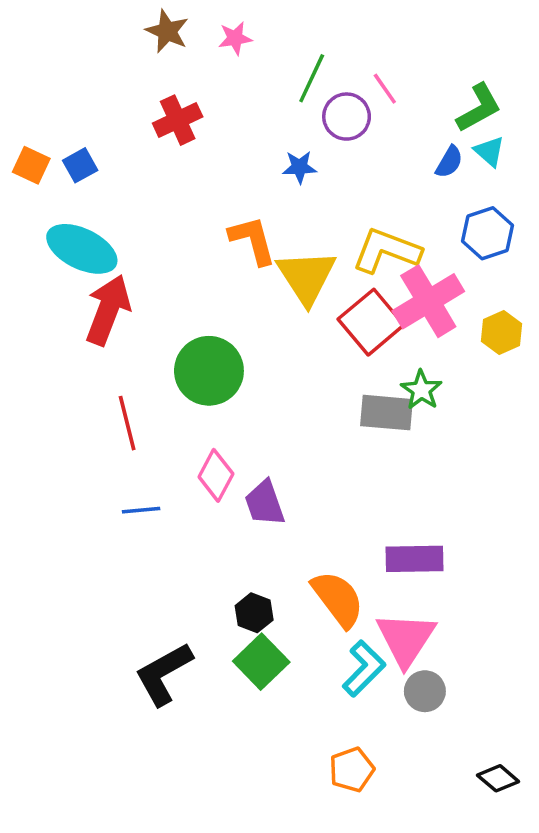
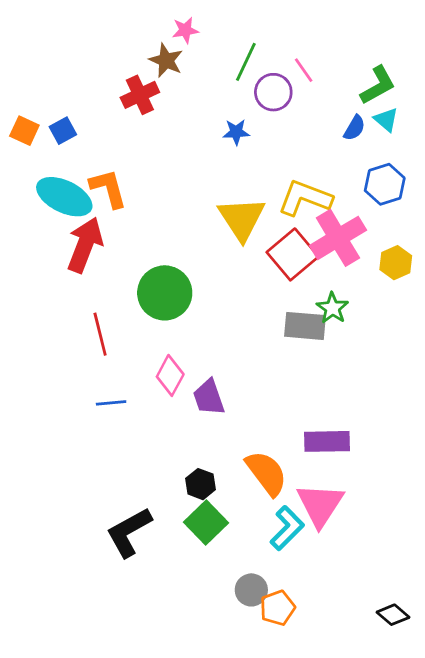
brown star: (167, 31) -> (166, 61), moved
orange L-shape: (252, 240) -> (108, 188), moved
gray circle: (425, 691) -> (251, 590), moved

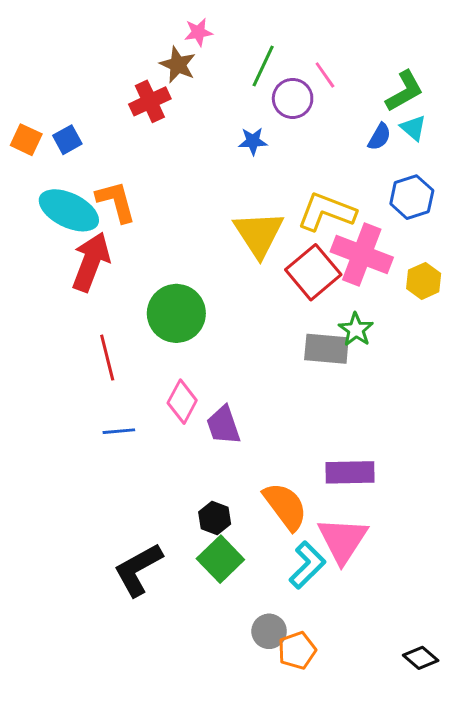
pink cross: (338, 238) -> (362, 255), turned -38

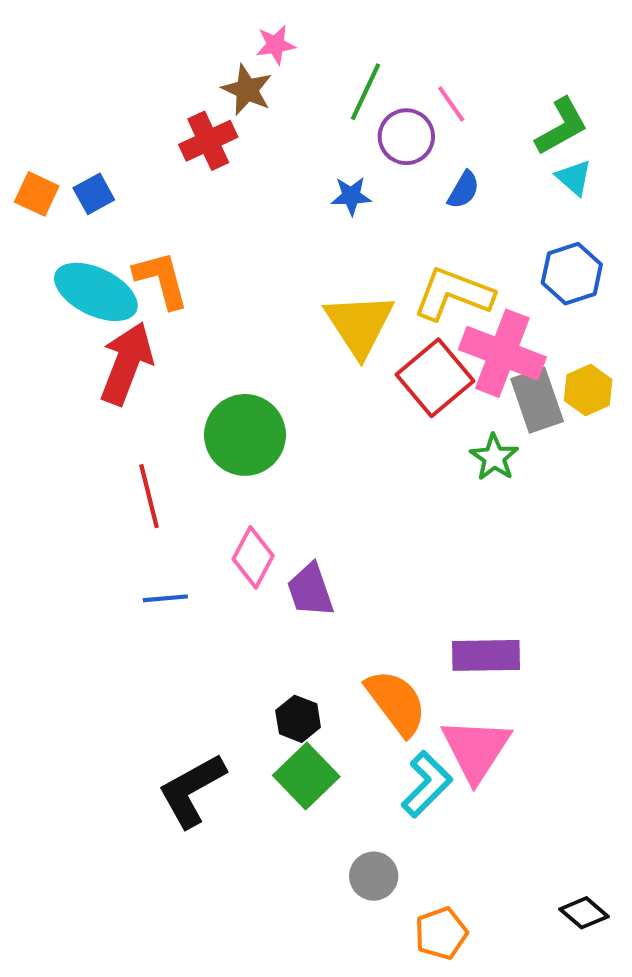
blue semicircle: (379, 137) -> (464, 190), moved
gray rectangle: (326, 349) -> (537, 400), moved, turned 66
orange pentagon: (297, 650) -> (441, 933), moved

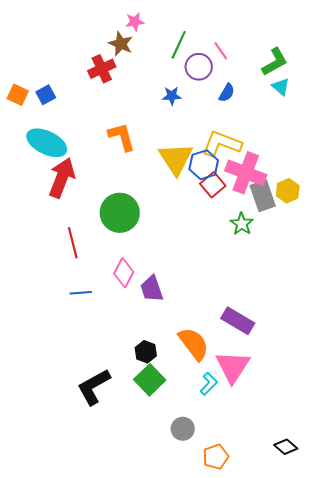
blue hexagon: (572, 274) -> (204, 165), moved
orange L-shape: (161, 280) -> (122, 137), moved
red square: (435, 378) -> (213, 185), size x0.7
purple rectangle: (486, 655) -> (238, 321), turned 32
cyan L-shape: (427, 784) -> (209, 384), size x0.7

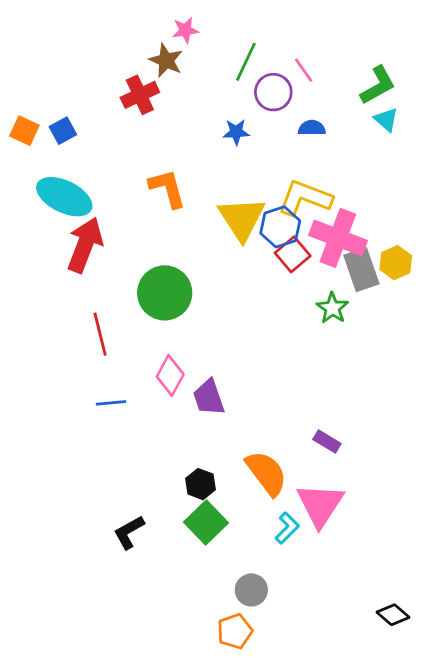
blue semicircle: (227, 93) -> (312, 128), turned -120
purple rectangle: (238, 321) -> (327, 441), size x0.6
black L-shape: (94, 387) -> (129, 532), size x0.7
orange pentagon: (216, 457) -> (235, 631), moved

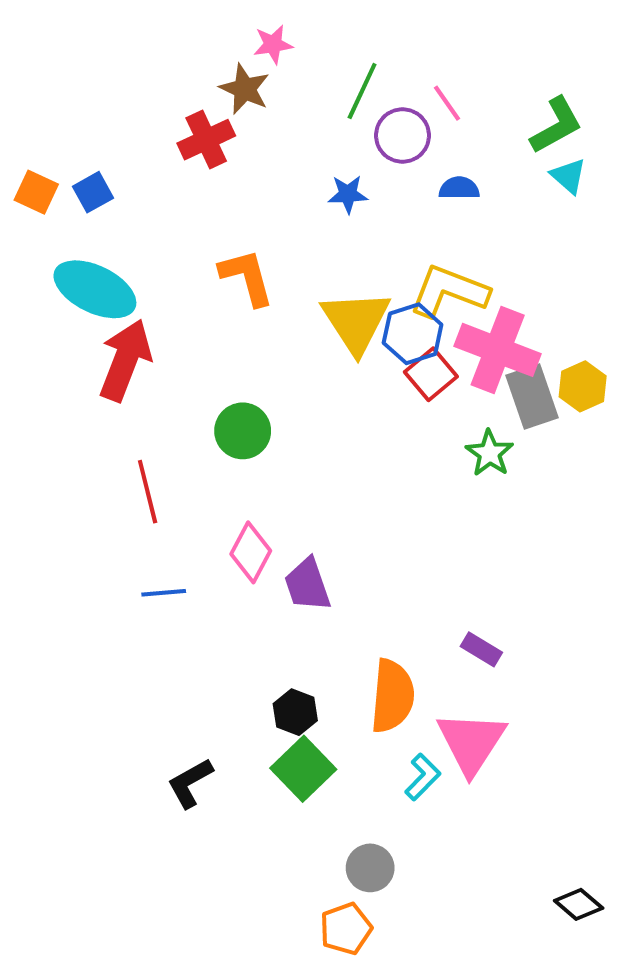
green circle: (165, 293) -> (243, 431), size x0.7
orange semicircle: (266, 473) -> (392, 696), turned 42

